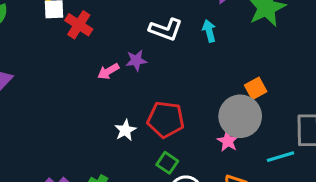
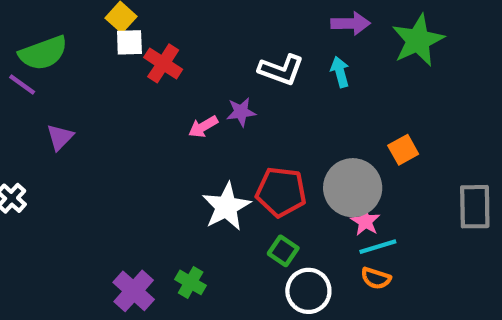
gray circle: (240, 116) -> (353, 188), moved
white star: (125, 130) -> (226, 207), size x1.6
cyan line: (280, 157) -> (378, 247), moved

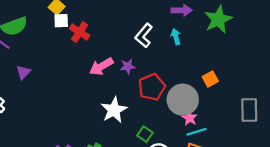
white L-shape: (281, 70) -> (144, 35), turned 110
purple star: (241, 112) -> (128, 66), moved
pink arrow: (203, 127) -> (101, 66), size x1.5
red pentagon: (281, 192) -> (152, 87), moved, turned -30

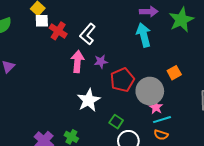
white L-shape: (144, 35) -> (88, 34), moved
cyan arrow: (176, 37) -> (144, 35), size x1.6
pink arrow: (101, 66) -> (77, 62), turned 125

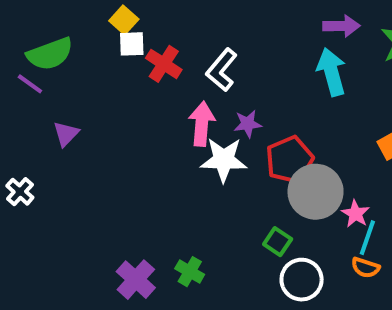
gray circle: (150, 91) -> (316, 192), moved
white star: (89, 100) -> (224, 160), moved, turned 30
cyan line: (162, 120) -> (367, 238), turned -54

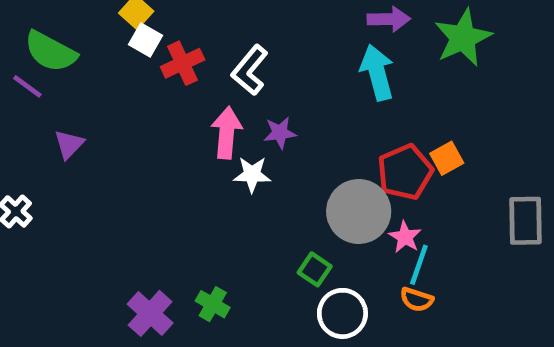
white square: (132, 44) -> (145, 40), turned 32
green semicircle: (50, 54) -> (50, 52), turned 48
red cross: (164, 64) -> (183, 63), turned 32
white star: (224, 160) -> (252, 174), size x0.7
red pentagon: (290, 160) -> (405, 172), moved

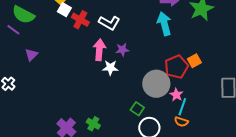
red cross: (183, 63) -> (80, 20), turned -36
white L-shape: (250, 70) -> (109, 23), turned -100

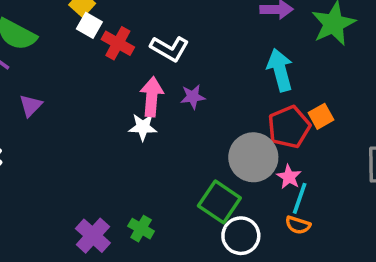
cyan arrow: (164, 24) -> (280, 70), moved
white star: (110, 68) -> (143, 127), moved
green square: (137, 109) -> (219, 202), size x1.6

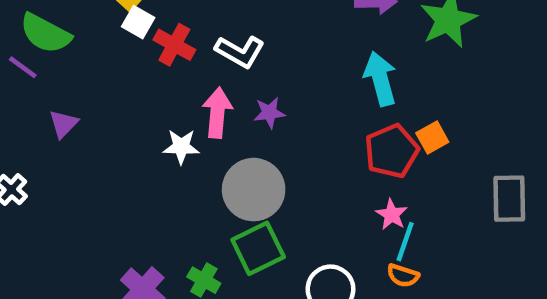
white star: (143, 127) -> (181, 147), moved
gray circle: (253, 157) -> (254, 190), moved
green square: (219, 202) -> (258, 248), moved, turned 30

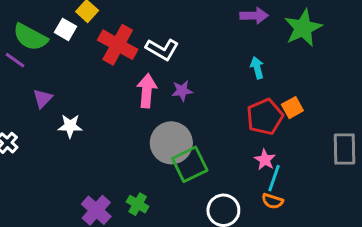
white square: (138, 22) -> (66, 29), moved
red cross: (174, 45) -> (118, 45), size x1.4
cyan arrow: (380, 79) -> (257, 68), size x0.6
white star: (181, 147) -> (70, 126), moved
green square: (258, 248) -> (190, 164), moved

